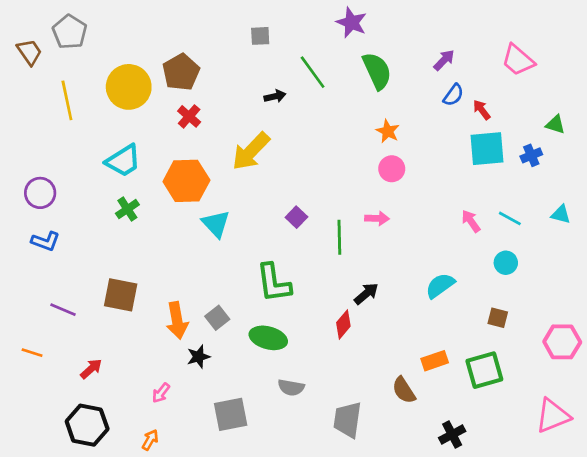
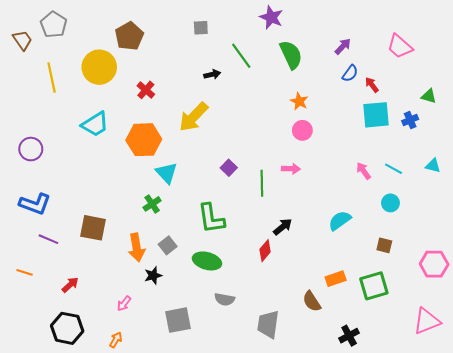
brown pentagon: (181, 72) -> (129, 36), moved
green cross: (127, 209) -> (152, 204), moved
blue L-shape: (45, 241) -> (35, 204), moved, size x1.4

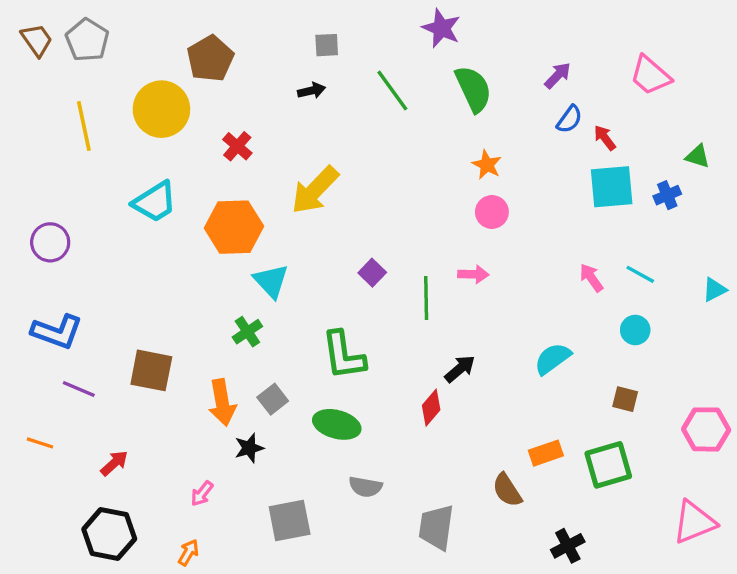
brown trapezoid: (22, 40) -> (37, 40), moved
black arrow: (212, 74) -> (311, 91), moved
cyan triangle: (433, 166) -> (714, 290), moved, turned -42

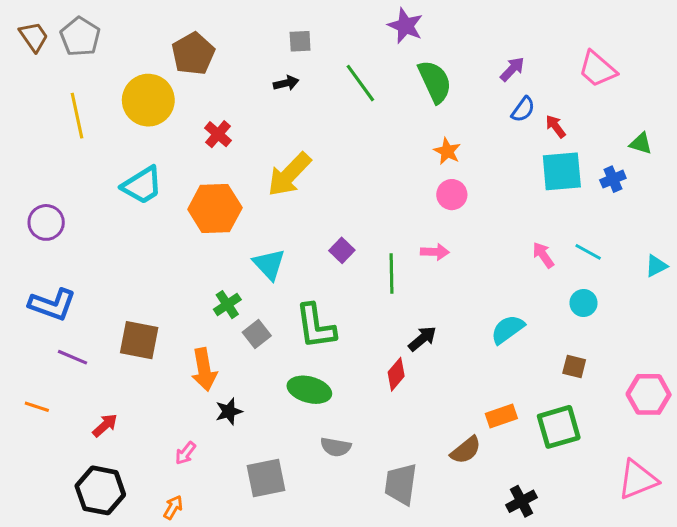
cyan triangle: (271, 281) -> (269, 264), moved
gray square: (273, 399) -> (257, 334), moved
brown semicircle: (507, 490) -> (466, 450), turned -96

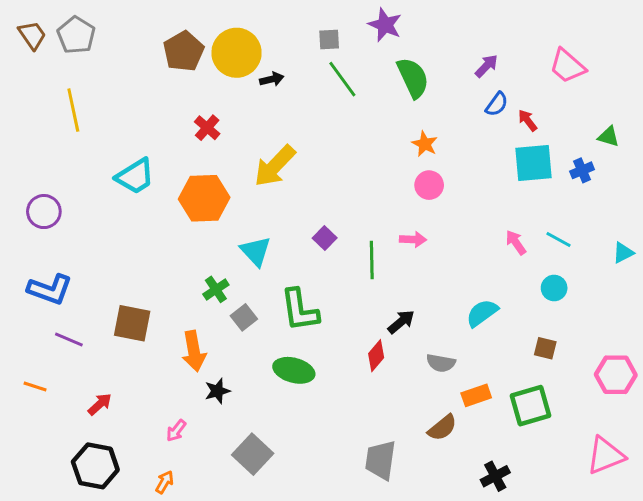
gray square: (300, 41) -> (329, 40), moved
yellow circle: (148, 100) -> (237, 53), moved
gray semicircle: (336, 447) -> (441, 363), moved
gray square: (266, 478) -> (253, 454), turned -36

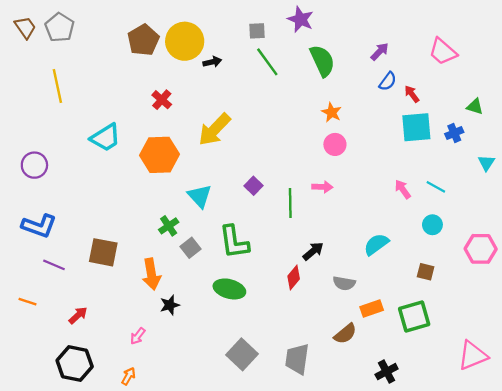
cyan triangle: (623, 253) -> (486, 163), moved, turned -30
pink hexagon: (616, 375) -> (481, 249), moved
gray square: (253, 454) -> (242, 354), moved

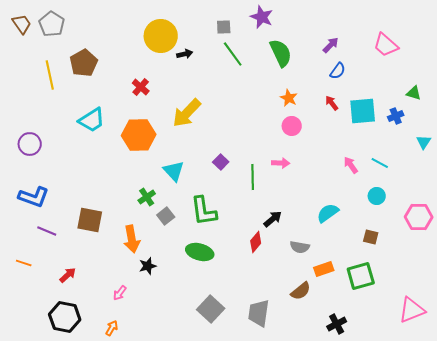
brown pentagon: (143, 40) -> (84, 63), moved
red arrow: (412, 94) -> (332, 103), moved

